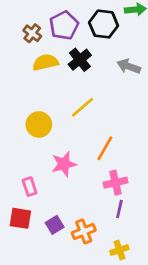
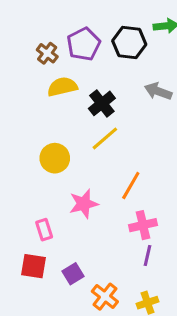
black cross: (80, 60) -> (102, 103), moved
orange cross: (84, 231) -> (105, 297), moved, turned -30

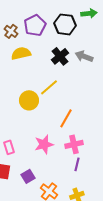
black cross: (102, 103) -> (60, 56), moved
yellow circle: (55, 158) -> (29, 100), moved
pink star: (84, 204) -> (44, 144), moved

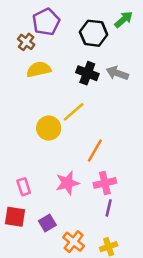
green arrow: (89, 13) -> (124, 19), turned -35
purple pentagon: (35, 25) -> (46, 22), moved
black cross: (60, 56) -> (87, 73), turned -30

